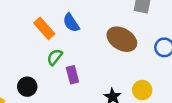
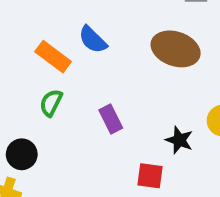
green semicircle: (55, 57) -> (51, 103), moved
black circle: (27, 87) -> (22, 154), moved

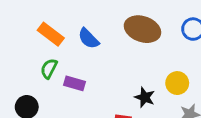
blue semicircle: (93, 40) -> (89, 39), moved
purple rectangle: (111, 119) -> (75, 83), moved, turned -48

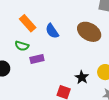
green semicircle: (49, 69) -> (22, 46), turned -112
purple rectangle: (75, 83) -> (37, 59), turned -40

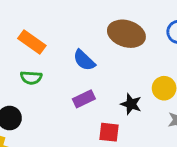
blue semicircle: (52, 31) -> (84, 60), moved
purple rectangle: (37, 59) -> (84, 99), moved

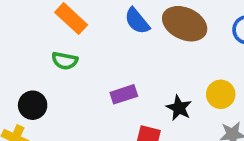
blue semicircle: (84, 60) -> (137, 21), moved

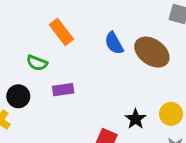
green semicircle: (65, 61) -> (37, 63), moved
purple rectangle: (124, 94) -> (63, 90), moved

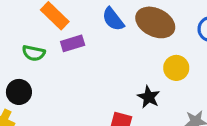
purple rectangle: (63, 90) -> (73, 43), moved
yellow circle: (171, 114) -> (176, 68), moved

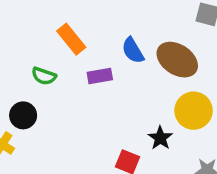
purple rectangle: (73, 43) -> (100, 76), moved
yellow circle: (176, 68) -> (194, 111), size x1.4

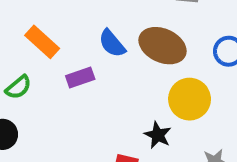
green semicircle: (44, 76) -> (18, 87), turned -50

